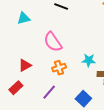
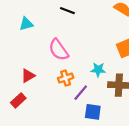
purple line: (49, 92) -> (81, 93), moved
blue square: (83, 99) -> (93, 112), turned -35

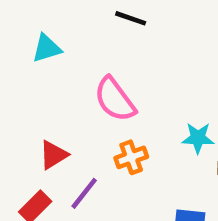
purple line: (81, 93) -> (84, 193), moved

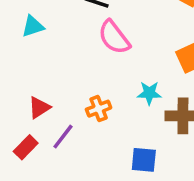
pink semicircle: (115, 99) -> (114, 37), moved

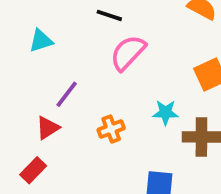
pink semicircle: (114, 37) -> (128, 53), turned 81
purple line: (63, 137) -> (67, 94), moved

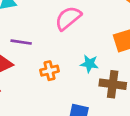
purple line: (67, 94) -> (21, 42), turned 54

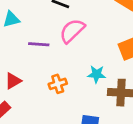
purple line: (21, 42) -> (39, 44), moved

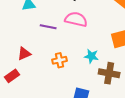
pink semicircle: (72, 31) -> (76, 19), turned 50

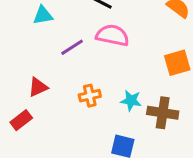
purple line: (48, 27) -> (72, 47), turned -42
cyan star: (91, 56) -> (131, 101), moved

